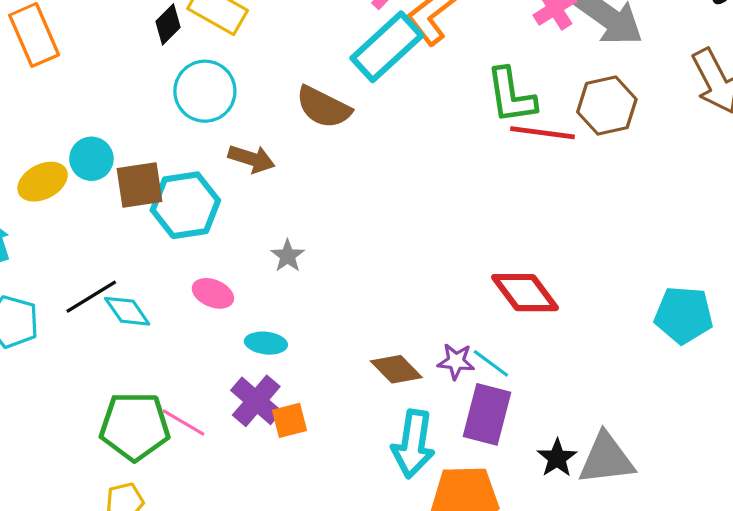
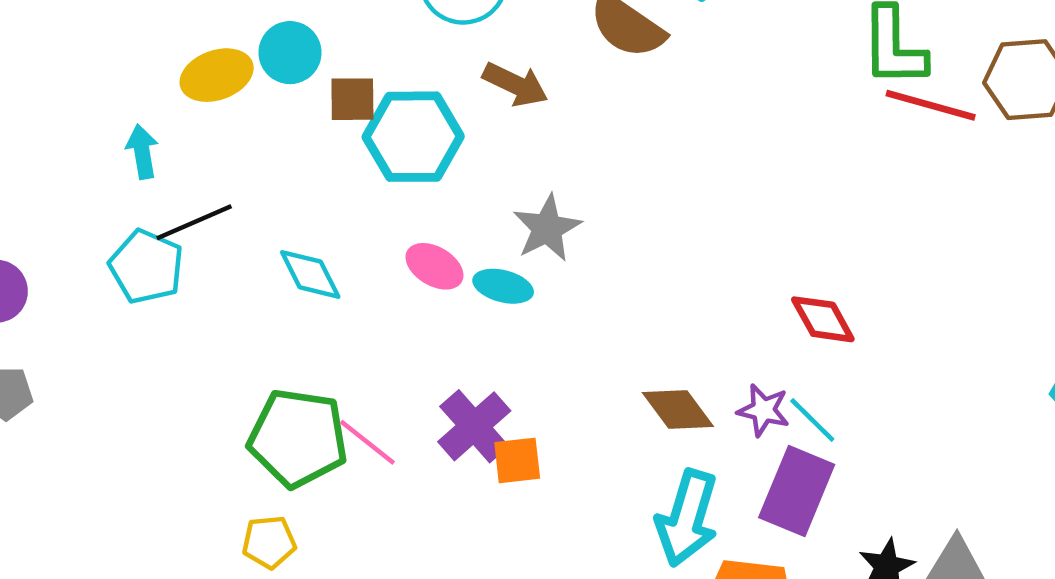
brown square: (139, 185) -> (352, 99), size x0.7
gray star: (288, 256) -> (547, 228), size x1.4
red diamond: (525, 293) -> (823, 319), moved, size x0.7
black line: (91, 297) -> (194, 222), moved
cyan ellipse: (266, 343) -> (503, 286), moved

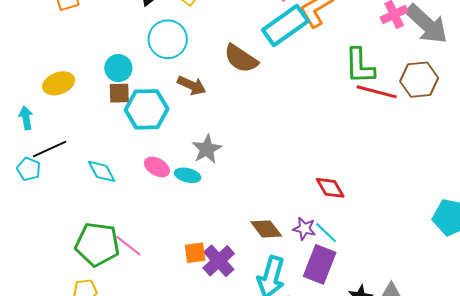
cyan circle: (290, 53) -> (118, 68), moved
cyan pentagon: (146, 267) -> (29, 169), size x0.7
purple cross: (474, 426) -> (219, 261), moved

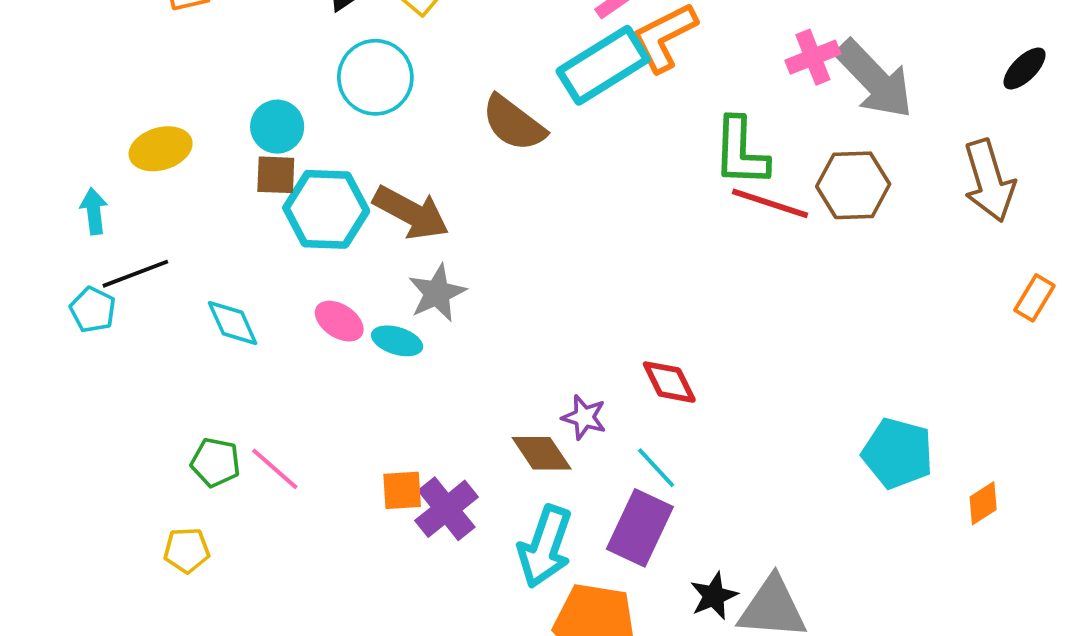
brown arrow: (192, 85) -> (411, 213), moved, size x1.4
purple star: (304, 229) -> (584, 417), moved
green pentagon: (97, 244) -> (216, 462), size x0.6

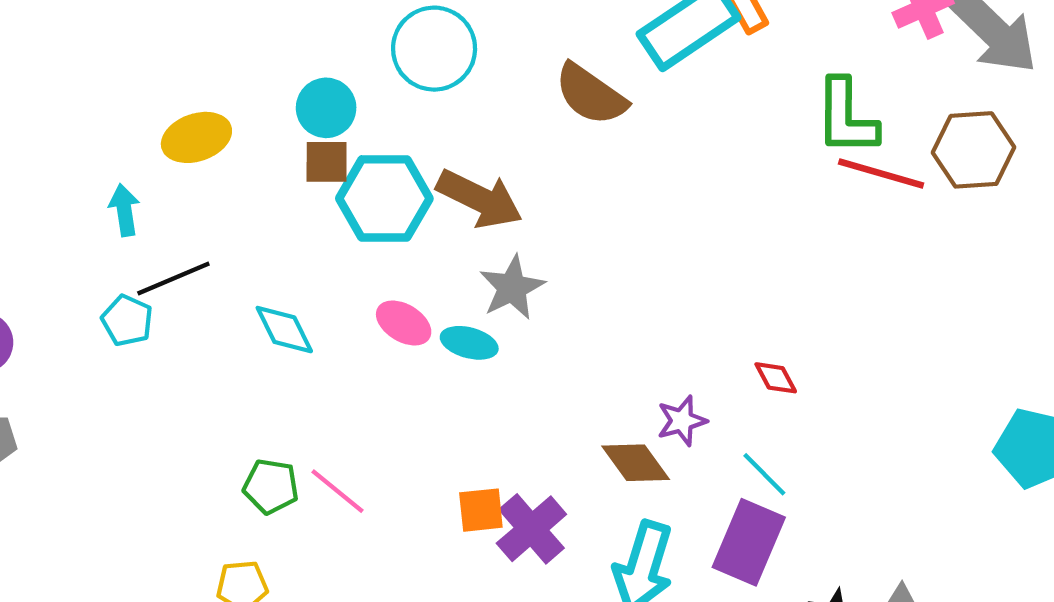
red diamond: (669, 382) -> (776, 378), size x0.7
purple star: (584, 417) -> (682, 421), turned -30

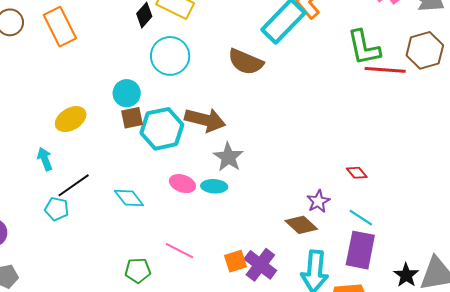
pink line: (338, 491) -> (180, 251), moved

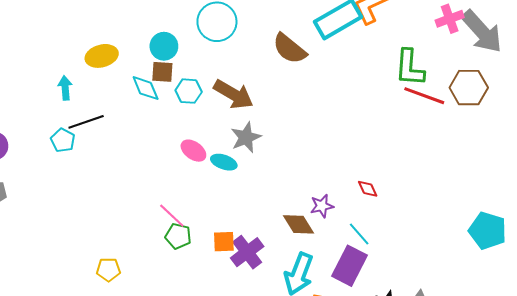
cyan hexagon: (162, 129) -> (189, 91), size x0.6
cyan diamond: (129, 198) -> (146, 88), moved
green pentagon: (138, 270) -> (178, 236), moved

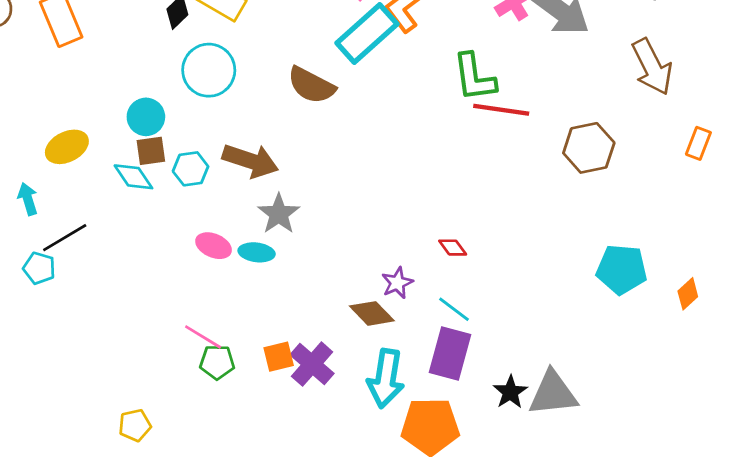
brown hexagon: (469, 88) -> (589, 148), moved

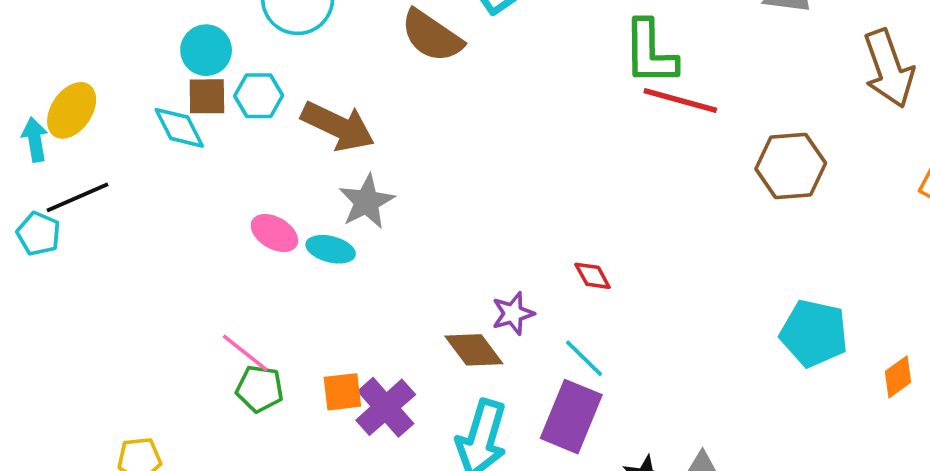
yellow ellipse: (67, 147) -> (72, 110), moved, turned -36
cyan hexagon: (191, 169) -> (259, 96), moved

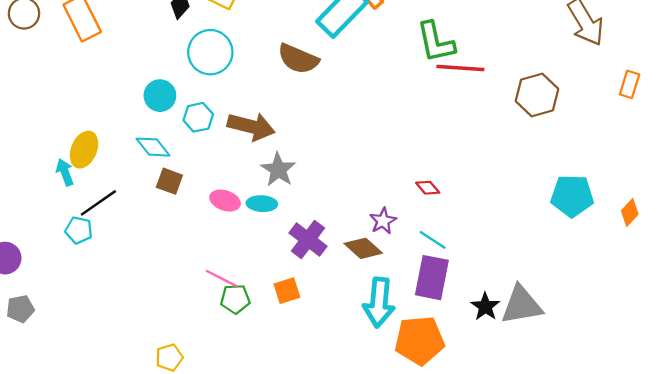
brown square: (207, 96) -> (169, 181), moved, turned 32
purple cross: (386, 407) -> (308, 240), moved

